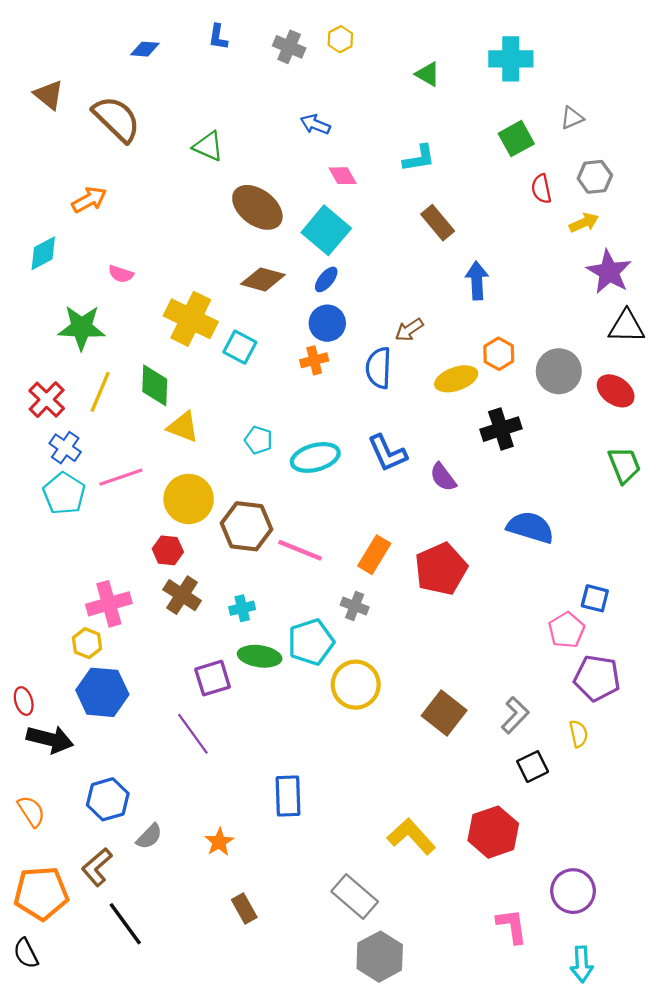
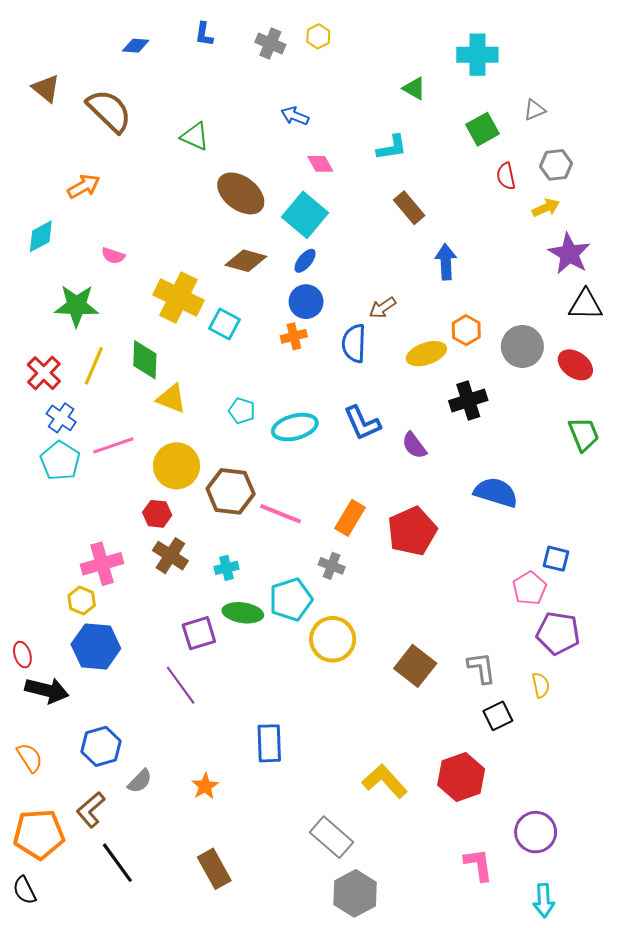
green triangle: (428, 74) -> (414, 88), moved
gray L-shape: (515, 715) -> (482, 668), turned -52
brown rectangle: (244, 909) -> (214, 869), moved, size x1.4

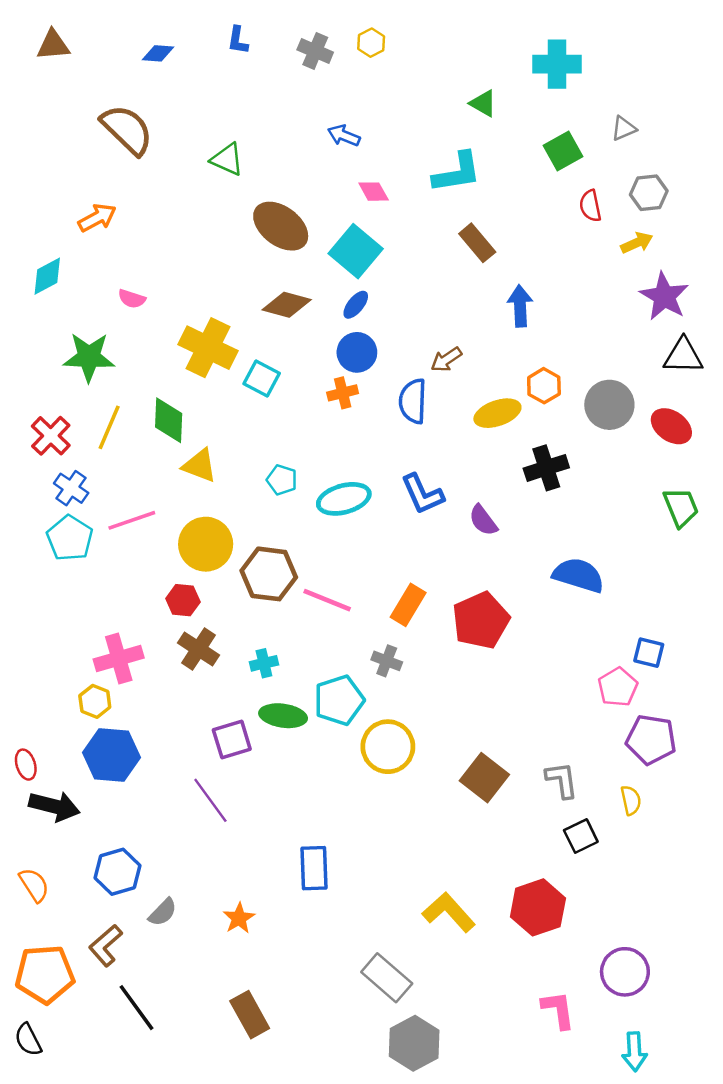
brown triangle: (46, 88) -> (53, 45), moved, turned -44
cyan L-shape: (392, 148) -> (457, 173), size x1.4

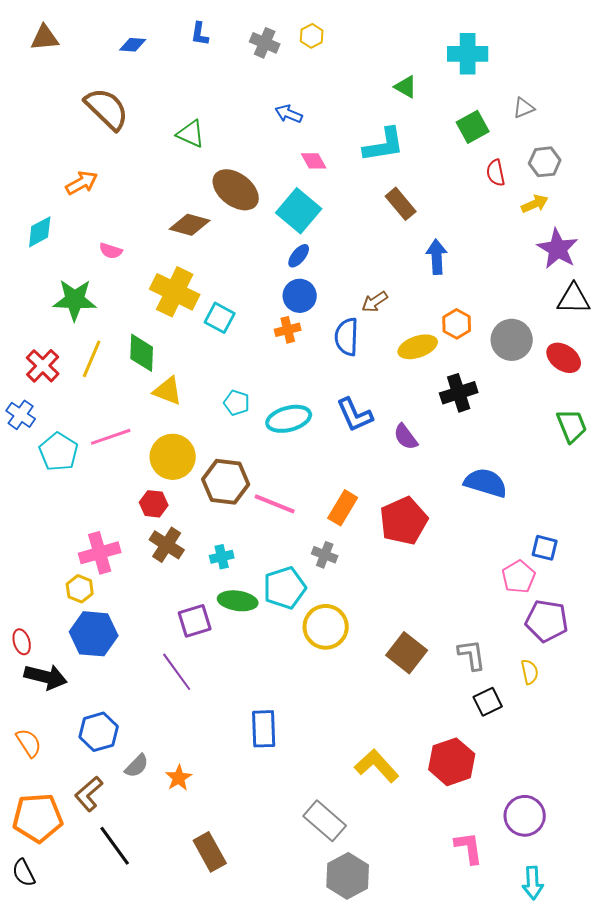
brown diamond: (287, 305) -> (190, 225), moved
blue cross: (71, 488) -> (21, 415), moved
orange star: (239, 918) -> (179, 778), moved

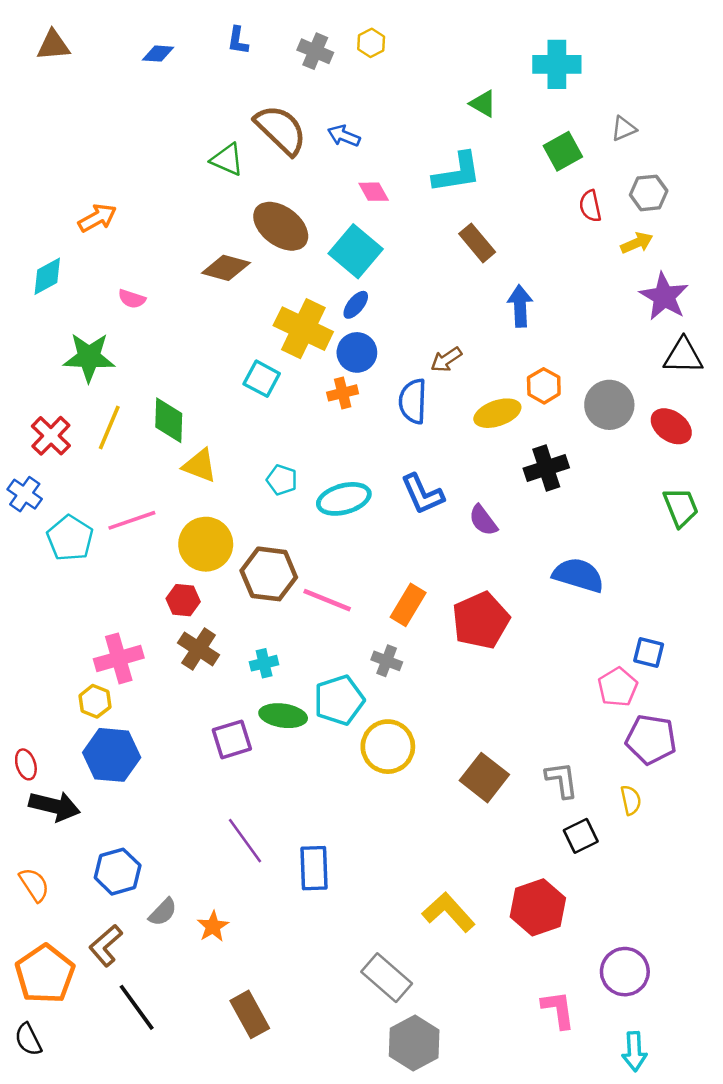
brown semicircle: (107, 109) -> (281, 130), moved
yellow cross: (175, 292) -> (303, 329), moved
purple line: (177, 672) -> (245, 841), moved
orange pentagon: (38, 818) -> (45, 974), turned -30

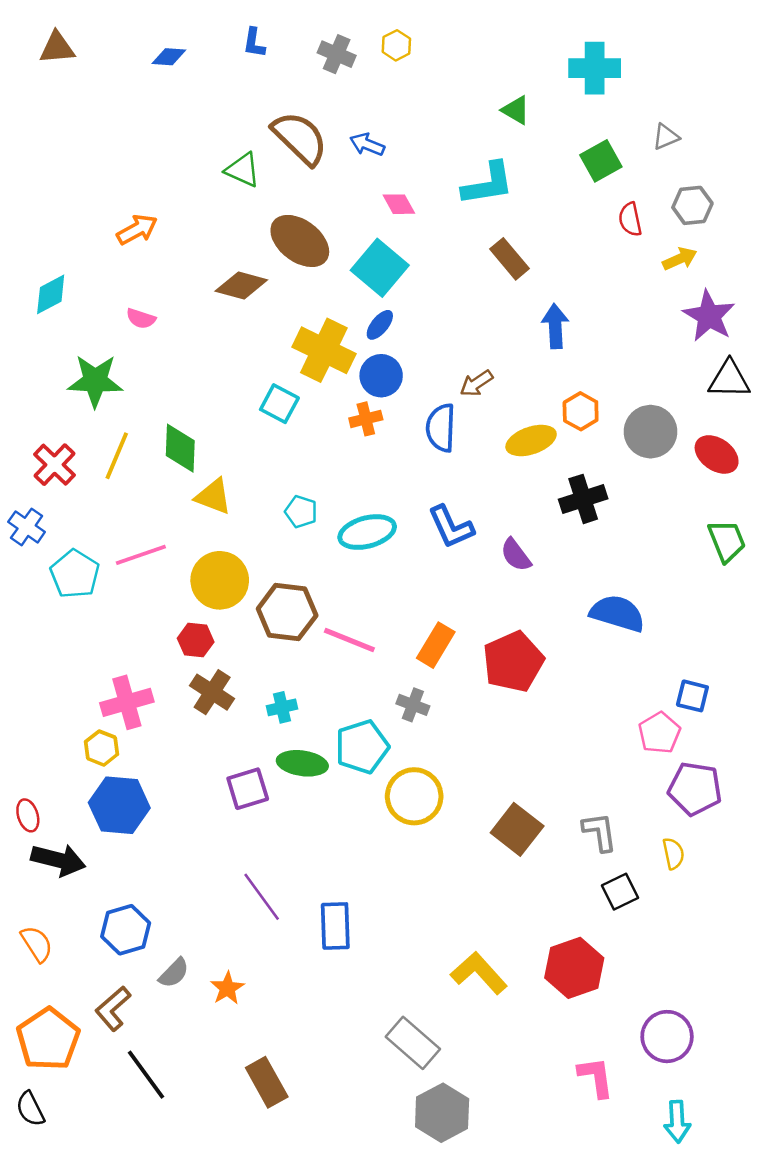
orange arrow: (97, 218) -> (137, 230), moved

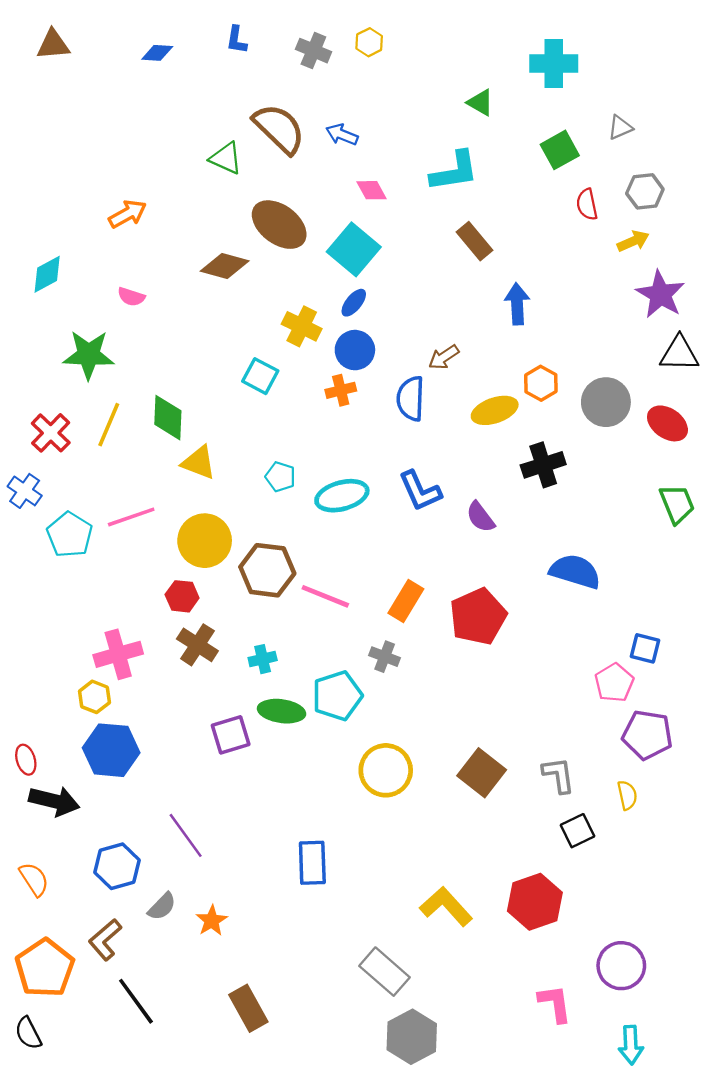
yellow cross: (324, 350) -> (302, 326), size x0.7
yellow circle: (414, 796) -> (386, 770), moved
purple line: (262, 897) -> (186, 835), moved

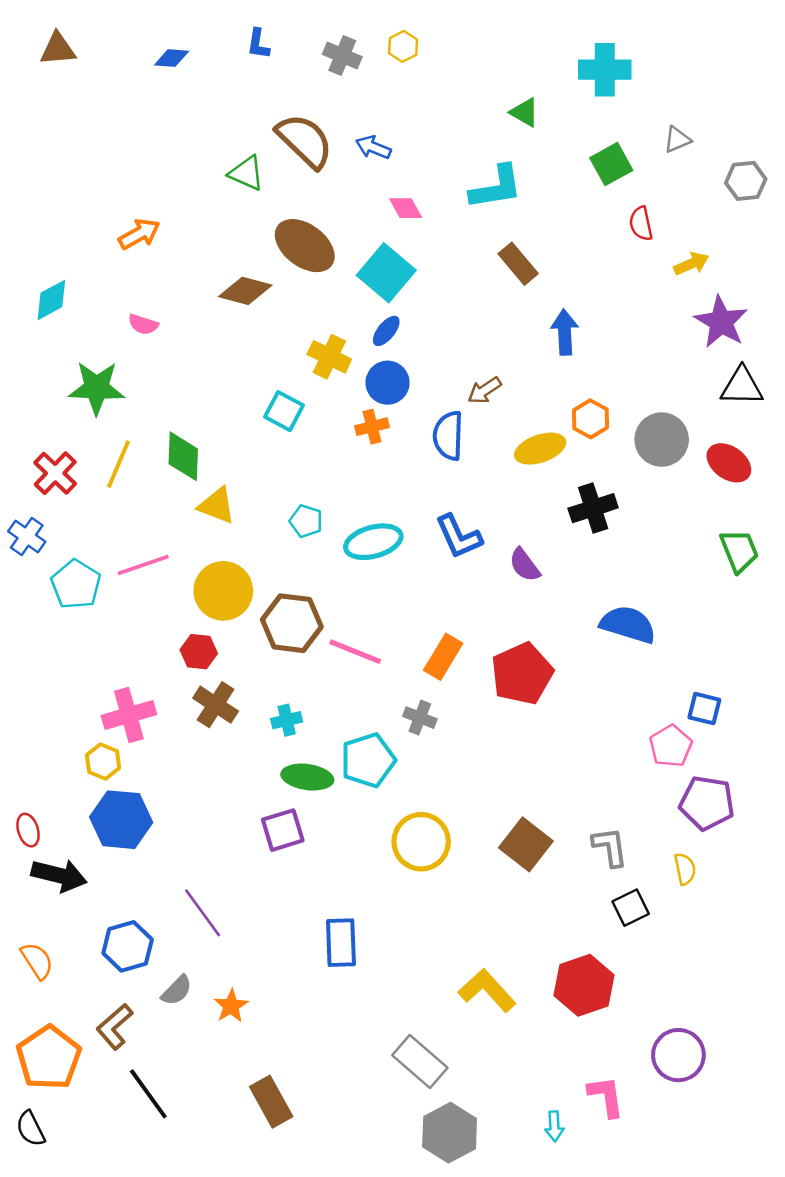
gray hexagon: (645, 191) -> (746, 181), moved
purple square: (231, 735) -> (283, 830), moved
cyan arrow: (631, 1045) -> (554, 1126), moved, size x0.7

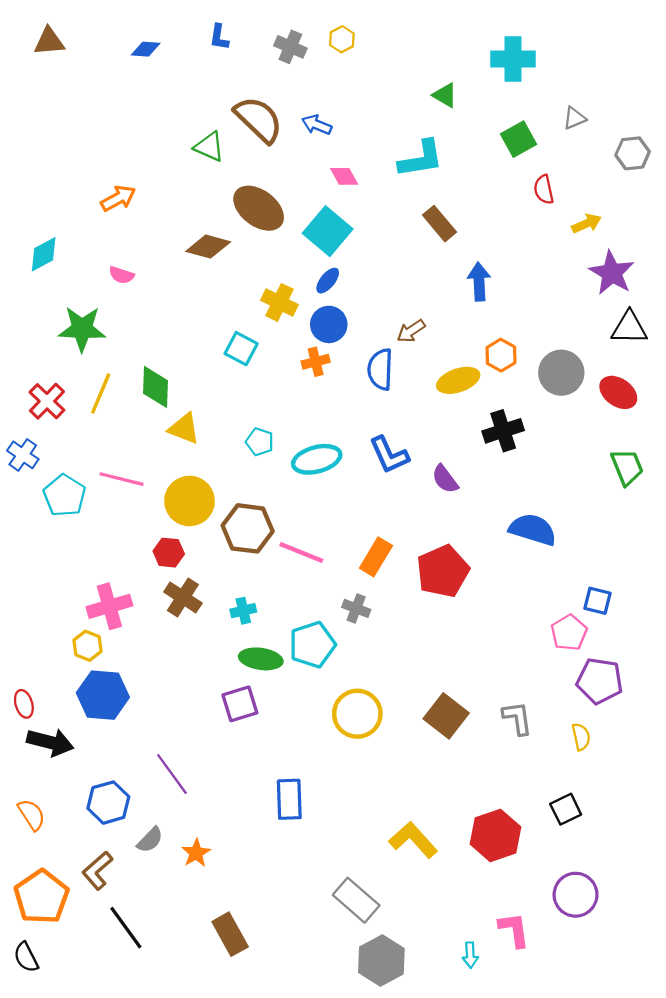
pink line: (143, 565) -> (121, 479), turned 33
black square: (631, 908) -> (566, 809), moved

